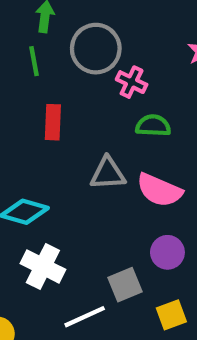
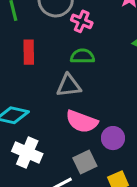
green semicircle: (153, 126) -> (82, 56), moved
pink semicircle: (159, 190) -> (82, 122), moved

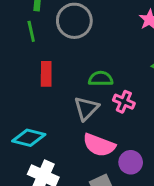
pink cross: (82, 21) -> (124, 102), moved
gray triangle: (69, 86) -> (86, 108), turned -40

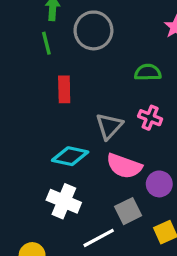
green semicircle: (101, 79) -> (148, 72), moved
cyan diamond: (29, 138) -> (70, 156), moved

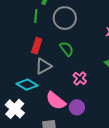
green semicircle: (148, 72) -> (67, 49), moved, turned 35
gray triangle: (109, 126) -> (43, 66), moved
purple circle: (159, 184) -> (77, 107), moved

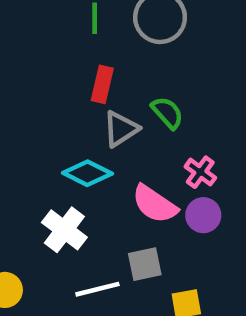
green semicircle: (67, 49) -> (167, 113), moved
pink cross: (80, 78) -> (200, 172), moved

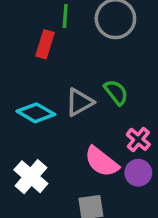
red rectangle: (102, 84) -> (45, 44), moved
cyan diamond: (87, 173) -> (36, 113), moved

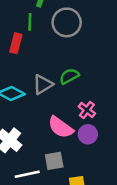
green semicircle: (116, 92) -> (69, 76), turned -78

